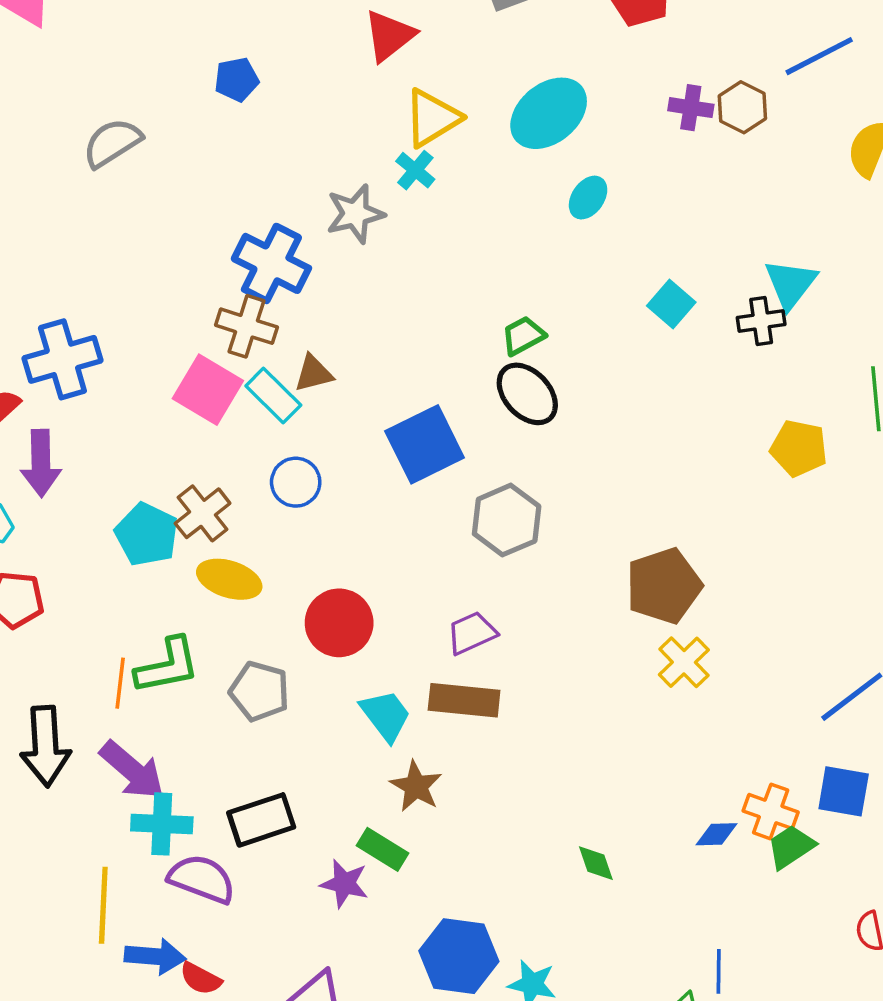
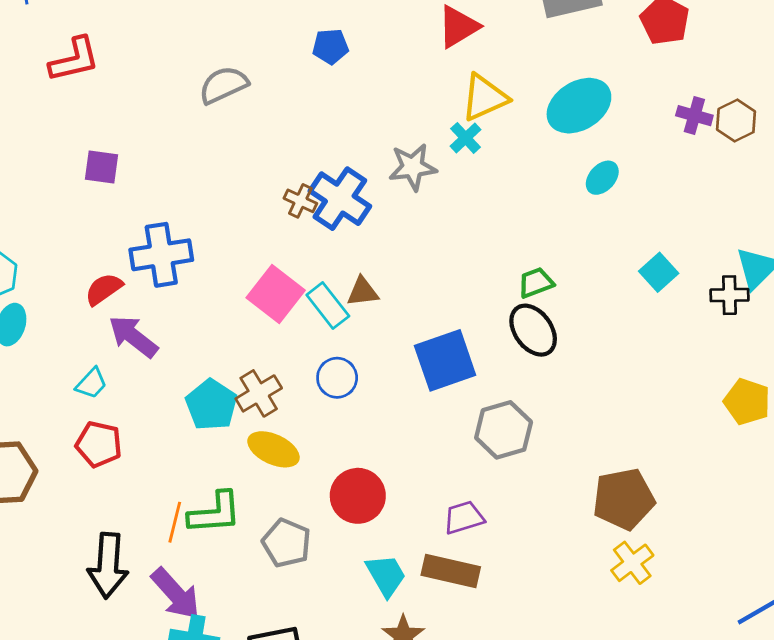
brown cross: (246, 326) -> (300, 201), moved, size x0.7
purple arrow: (41, 463) -> (133, 336), turned 122

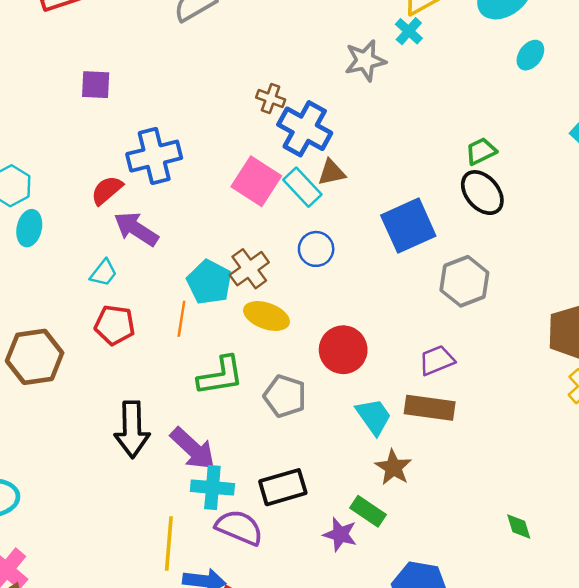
blue cross: (340, 199) -> (305, 129), moved
orange line: (175, 522) -> (181, 319), moved

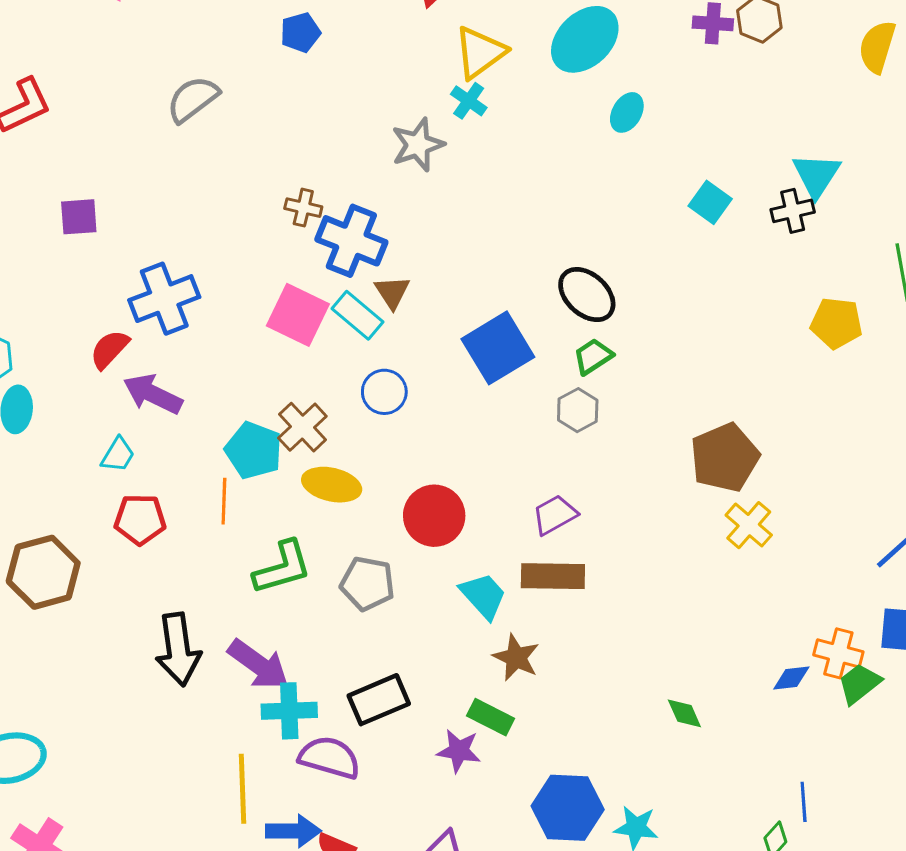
green trapezoid: (481, 151) -> (593, 356), moved
brown triangle: (332, 172) -> (392, 292), turned -44
gray hexagon: (464, 281) -> (578, 410), size x0.7

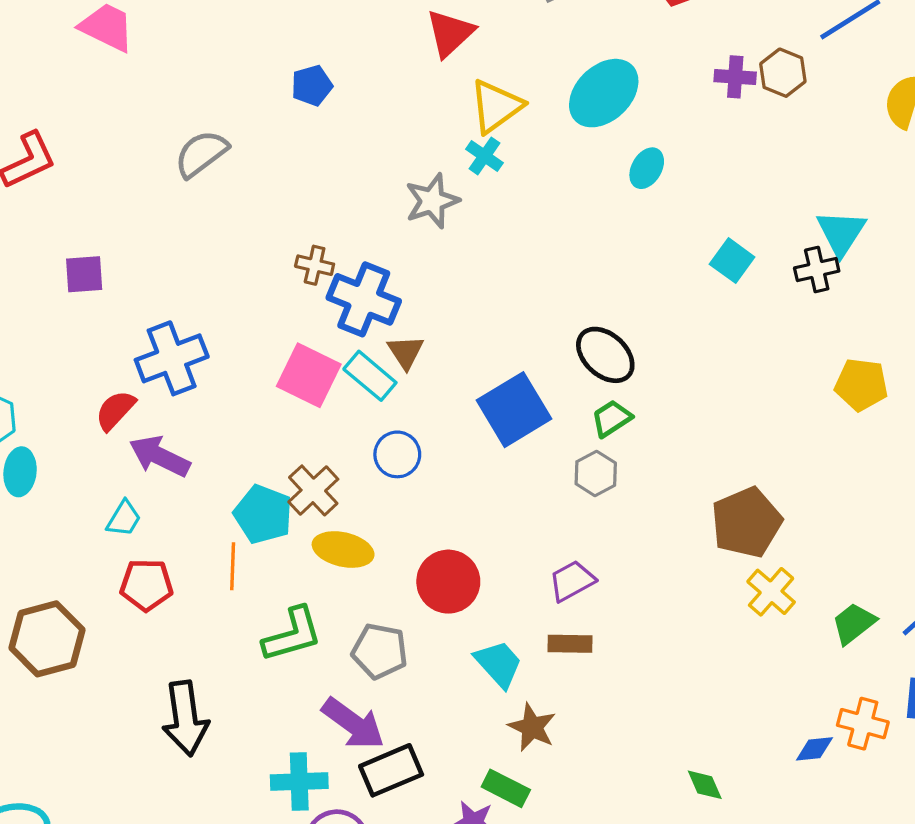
brown rectangle: (553, 576) -> (570, 644), size x0.7
purple arrow: (258, 665) -> (353, 724), moved
green trapezoid: (859, 684) -> (854, 623), moved

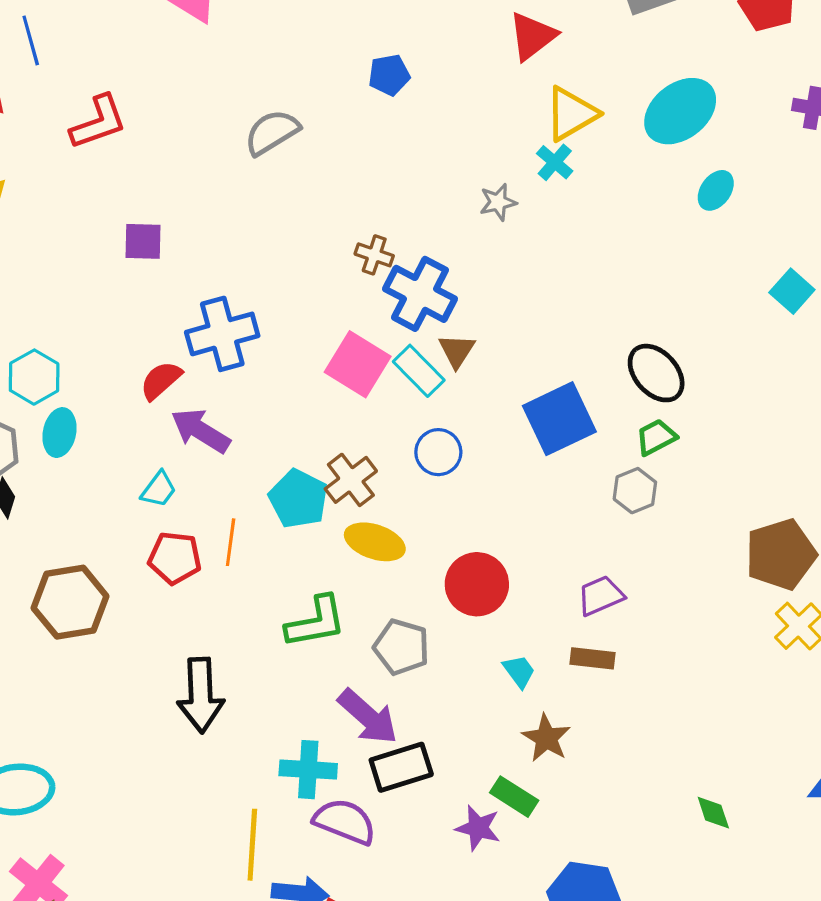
gray star: (432, 201) -> (498, 202), size x0.7
orange line: (233, 566) -> (231, 542), moved
cyan trapezoid: (499, 664) -> (519, 671), size x0.7

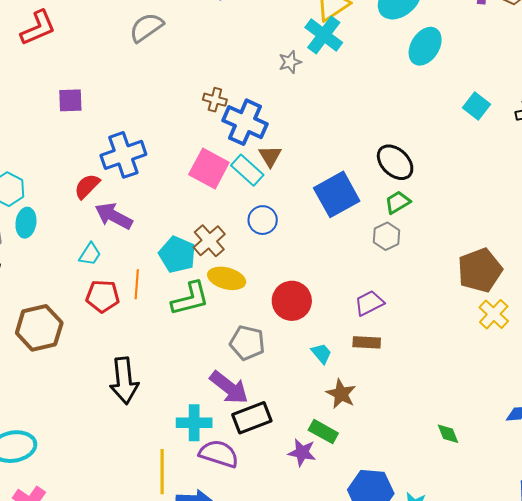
cyan cross: (555, 162) -> (324, 35), size x1.6
cyan ellipse: (716, 190) -> (425, 46), size x1.5
green L-shape: (316, 622) -> (190, 299), moved

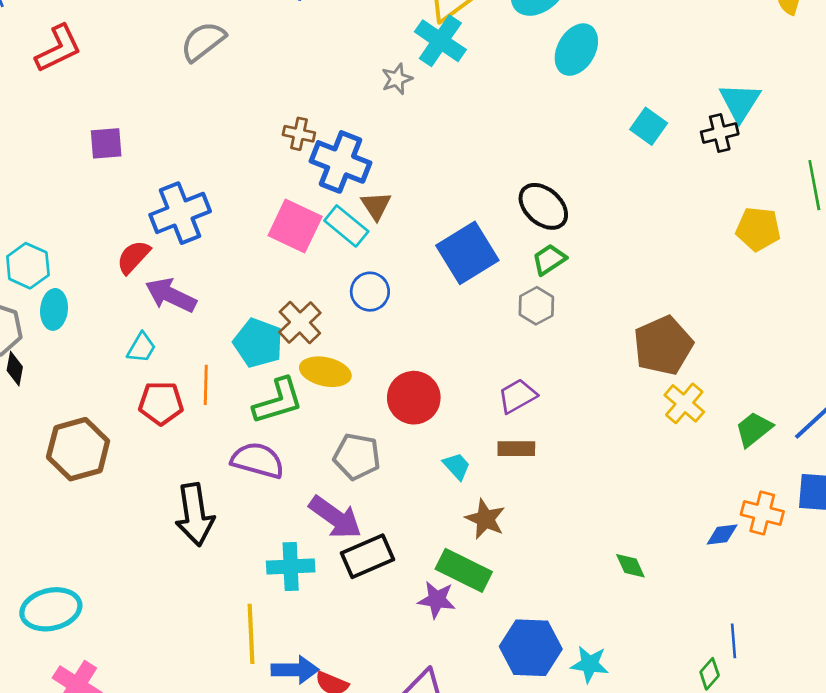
green rectangle: (323, 432) -> (464, 570), size x1.4
purple semicircle: (219, 454) -> (258, 460), moved

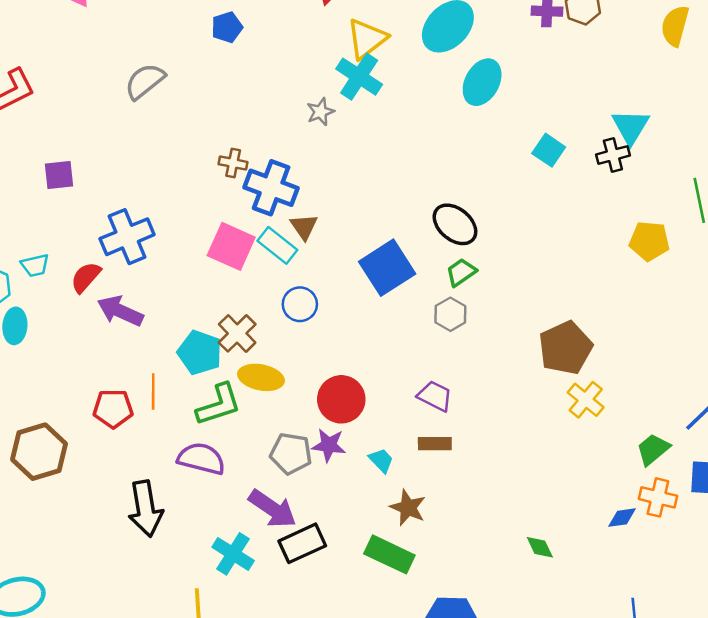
cyan trapezoid: (141, 348) -> (35, 265), moved, turned 48
purple trapezoid: (517, 396) -> (435, 396), turned 57
green trapezoid: (754, 429) -> (653, 449), moved
cyan cross: (291, 567) -> (233, 554), turned 36
purple star: (437, 600) -> (329, 445), moved

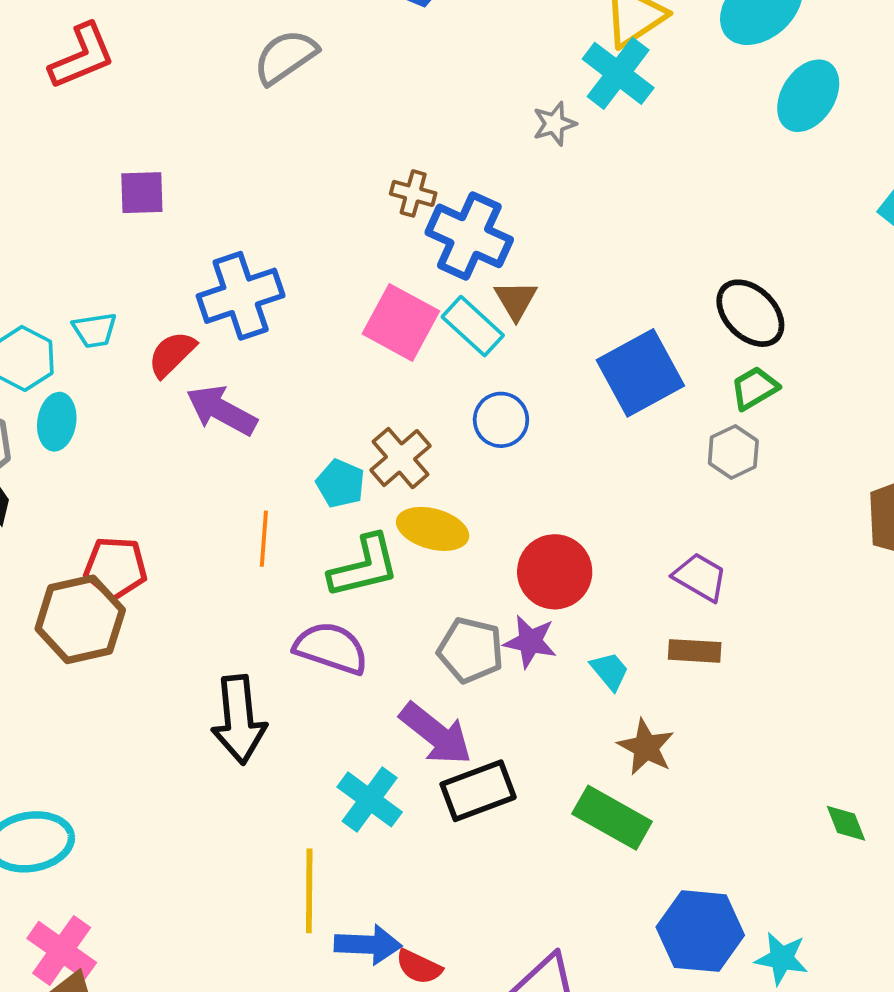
cyan pentagon: (200, 353) -> (340, 484), size x0.7
red pentagon: (113, 409) -> (116, 568), moved

